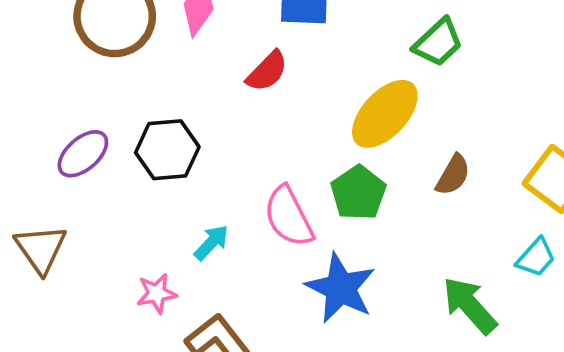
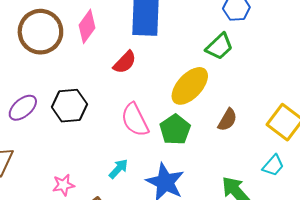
pink semicircle: (289, 217) -> (135, 120), moved
cyan arrow: (211, 243) -> (118, 169), moved

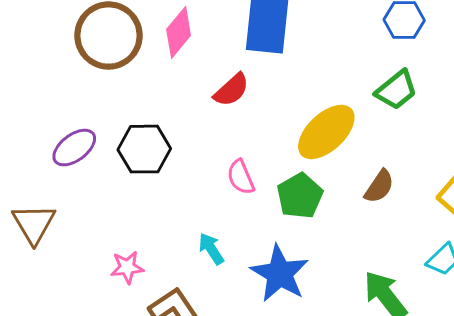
green trapezoid: (219, 46) -> (396, 90), moved
pink semicircle: (135, 120) -> (241, 177), size x0.7
cyan arrow: (118, 169) -> (211, 249), turned -80

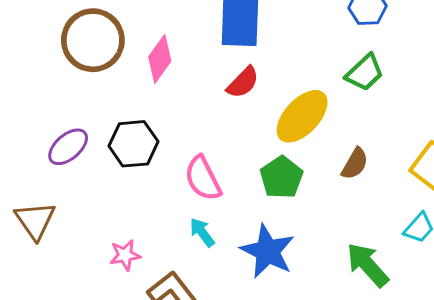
pink diamond: (179, 32) -> (160, 59), moved
red semicircle: (231, 90) -> (243, 82), moved
pink semicircle: (241, 177) -> (203, 178), moved, size x1.4

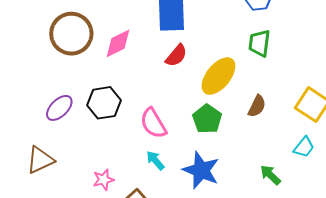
pink diamond: (160, 59) -> (118, 43), turned 32
green trapezoid: (365, 73) -> (259, 43), turned 144
brown triangle: (35, 220) -> (40, 160), turned 44
green arrow: (368, 265) -> (270, 175), size x0.7

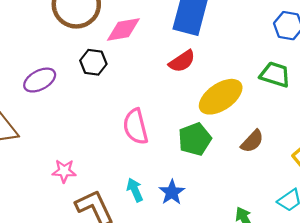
green trapezoid: (259, 43) -> (275, 75), turned 84
black hexagon: (104, 103) -> (93, 62), moved, size x0.7
cyan arrow: (155, 160) -> (135, 190), moved
blue star: (201, 170) -> (172, 192), size x0.6

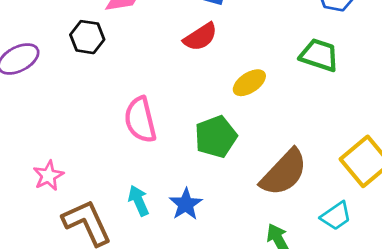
yellow ellipse: (221, 97) -> (249, 83), size x0.6
brown semicircle: (252, 141) -> (284, 173), moved, size x1.6
pink star: (64, 171) -> (48, 176), turned -30

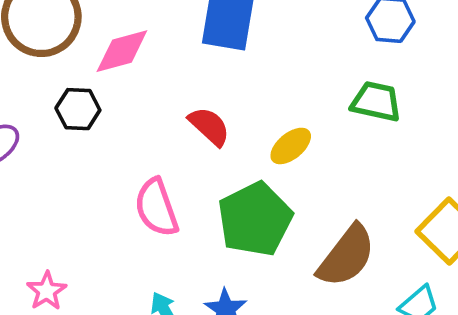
red semicircle: (200, 37) -> (209, 126), moved, turned -99
green pentagon: (216, 137) -> (255, 219), size x1.4

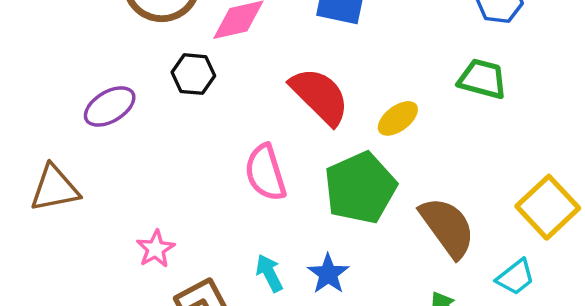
red semicircle: (209, 126) -> (320, 96), size x1.5
brown semicircle: (346, 256) -> (447, 227), turned -76

